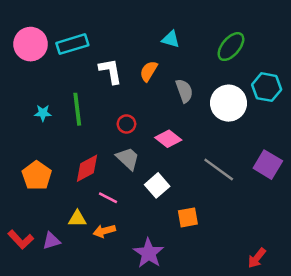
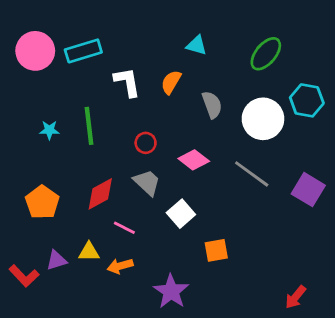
gray line: (219, 169) -> (252, 174), moved
purple triangle: (51, 241) -> (56, 260), moved

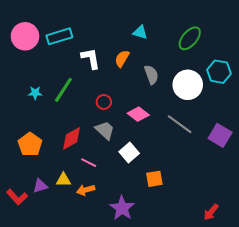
green line: (89, 126) -> (63, 90), turned 40

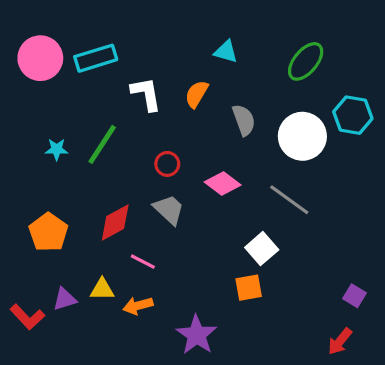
purple square: (220, 135) -> (354, 296), moved, size x0.6
white square: (129, 153) -> (262, 249), moved

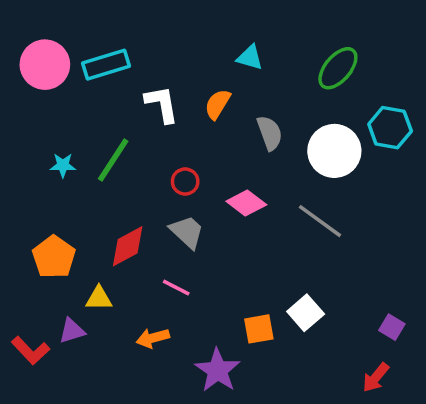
white square: (262, 249) -> (306, 313), moved
pink line: (143, 262) -> (176, 288), moved
orange square: (249, 288) -> (259, 329), moved
yellow triangle: (102, 289) -> (99, 298), moved

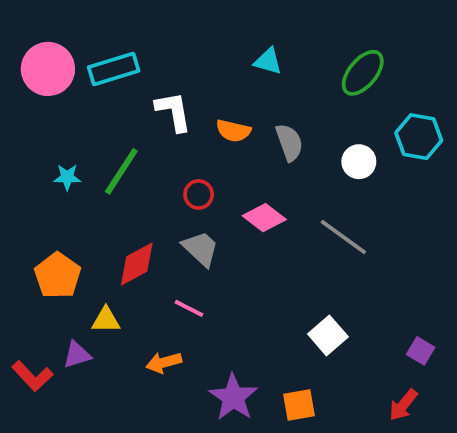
orange semicircle: (217, 104) -> (233, 131), moved, turned -108
white circle: (334, 151) -> (359, 162), size x0.6
orange square: (259, 329) -> (299, 405), moved

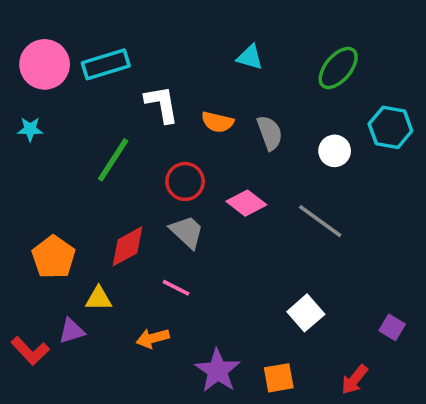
cyan star: (67, 177) -> (30, 129), moved
red circle: (199, 194) -> (185, 181), size x1.4
red arrow: (403, 405) -> (354, 380), moved

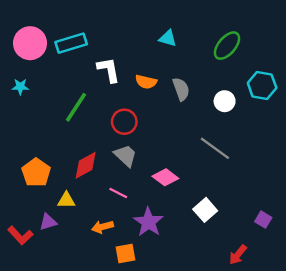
pink diamond: (246, 203) -> (165, 177), moved
purple star: (218, 371) -> (148, 222), moved
orange square: (279, 378) -> (125, 253), moved

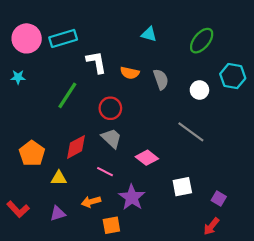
white square: (205, 210) -> (182, 187), turned 30
purple square: (263, 220) -> (219, 198), moved
purple triangle: (48, 222) -> (58, 213), moved

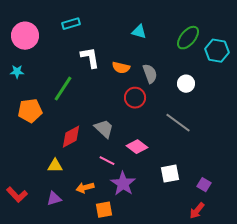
cyan rectangle: (63, 38) -> (71, 24), moved, size x0.7
cyan hexagon: (233, 76) -> (217, 51), moved
red circle: (110, 108) -> (135, 98), moved
orange pentagon: (32, 153) -> (30, 111), moved, turned 30
pink line: (105, 172) -> (107, 161), moved

